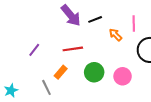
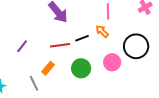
black line: (95, 19) -> (82, 38), moved
pink line: (134, 24) -> (108, 11), moved
pink circle: (123, 76) -> (112, 62), moved

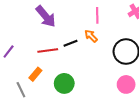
pink circle: (112, 62) -> (126, 84), moved
green circle: (81, 68) -> (64, 83), moved

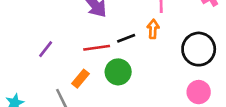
orange arrow: (91, 36) -> (153, 29), turned 48
green circle: (64, 83) -> (118, 72), moved

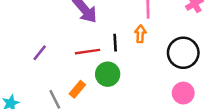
black line: (126, 38) -> (115, 43), turned -72
orange rectangle: (81, 79) -> (77, 89), moved

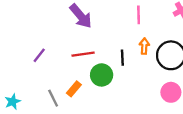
orange arrow: (140, 34) -> (144, 46), moved
black line: (115, 43) -> (122, 58), moved

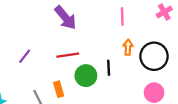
black line: (122, 58) -> (109, 68), moved
orange rectangle: (74, 89) -> (59, 89), turned -56

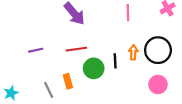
orange arrow: (128, 47) -> (133, 52), moved
purple line: (25, 56) -> (36, 50), turned 40

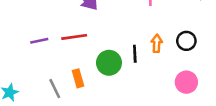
red line: (76, 49) -> (74, 37), moved
black circle: (158, 50) -> (186, 41), size x0.6

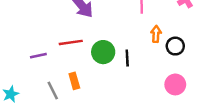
purple line: (39, 41) -> (38, 56), moved
orange arrow: (157, 43) -> (156, 34), moved
green circle: (109, 63) -> (103, 52), moved

